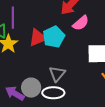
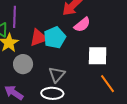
gray circle: (31, 88) -> (23, 64), moved

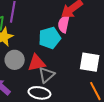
pink semicircle: (82, 25) -> (64, 24), moved, turned 132
red triangle: (39, 38) -> (37, 63), moved

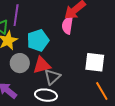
cyan pentagon: (50, 38) -> (38, 40), moved

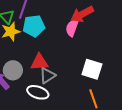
cyan pentagon: (38, 40) -> (34, 26), moved
gray circle: (20, 63) -> (13, 70), moved

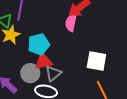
cyan pentagon: (34, 26) -> (39, 44), moved
gray circle: (13, 70) -> (30, 73), moved

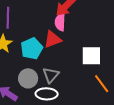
red triangle: (43, 61) -> (53, 39), moved

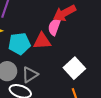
white square: (91, 56) -> (74, 68), turned 30

